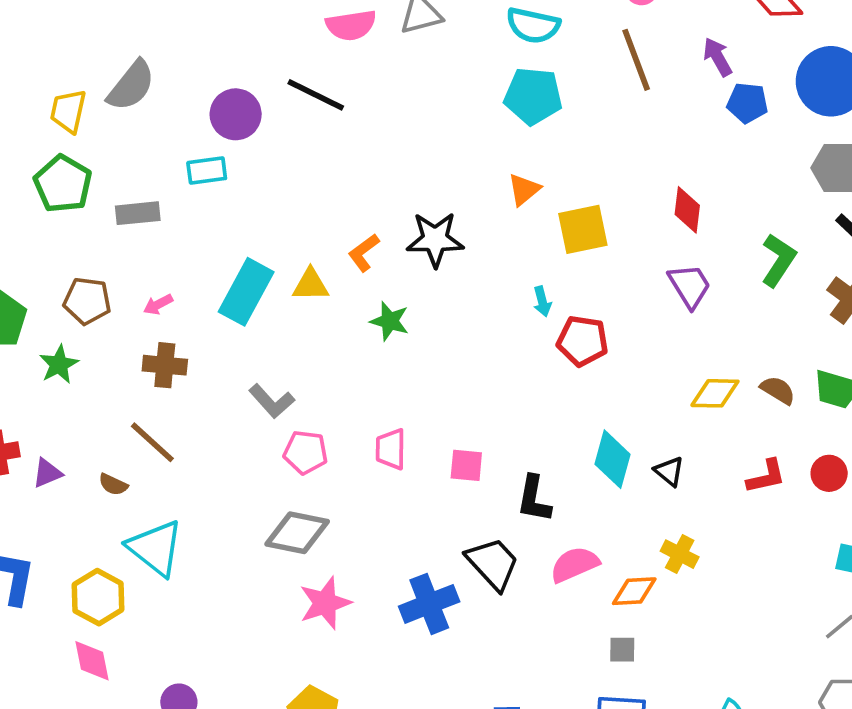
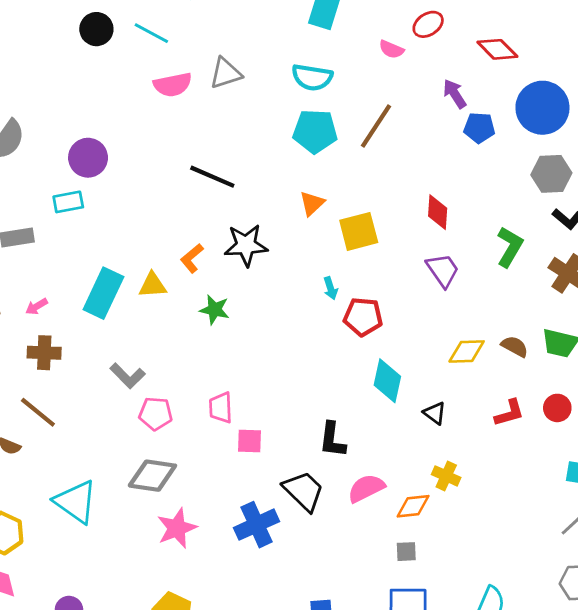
brown line: (636, 60) -> (376, 126), moved, turned 57
black line: (316, 95) -> (212, 177), moved
cyan diamond: (613, 459) -> (387, 381), moved
pink square: (466, 465) -> (250, 441), moved
cyan triangle: (155, 548) -> (76, 502), moved

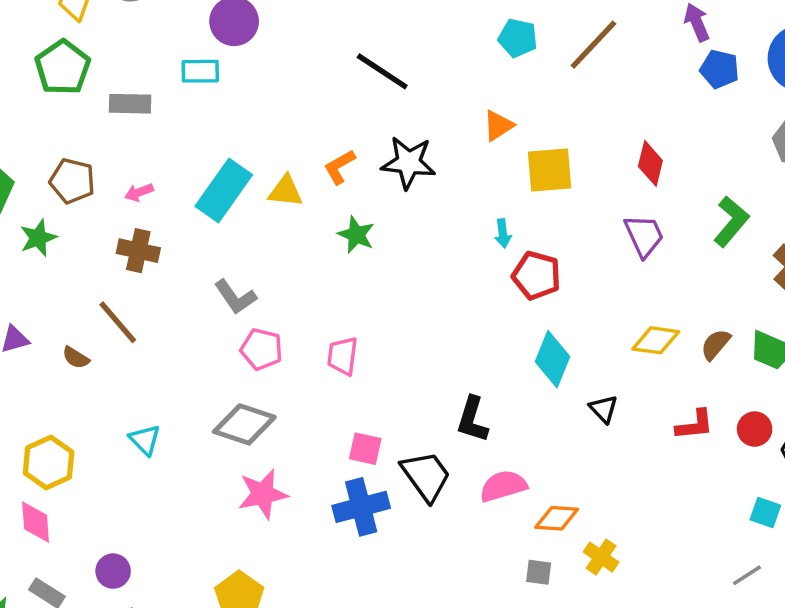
cyan pentagon: (315, 131) -> (518, 38), size x0.7
brown semicircle: (515, 346) -> (716, 344), turned -88
pink square: (250, 441) -> (365, 449), moved
yellow cross: (446, 476) -> (601, 557), moved
cyan triangle: (76, 502) -> (145, 440), size x0.6

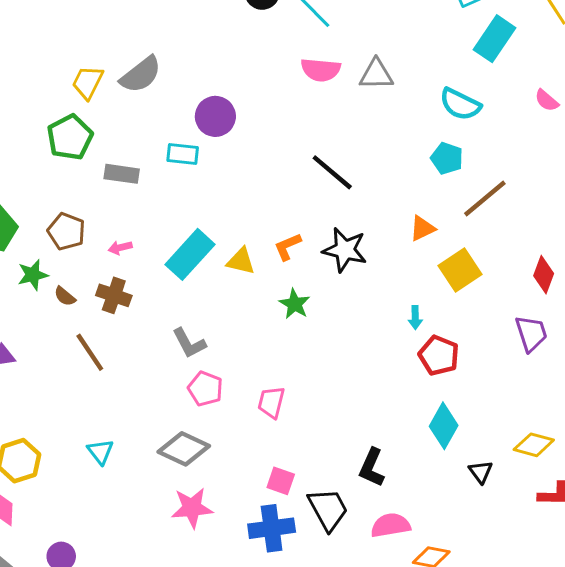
brown line: (593, 45) -> (485, 199), moved
yellow square: (550, 170) -> (460, 270), turned -36
yellow diamond: (656, 340) -> (534, 445), moved
brown semicircle: (76, 358) -> (65, 296), moved

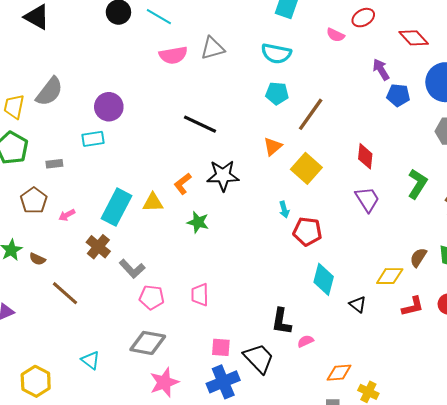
gray rectangle: (122, 174) -> (54, 164), size x0.7
brown pentagon: (66, 231) -> (34, 200), moved, turned 30
brown cross: (114, 295) -> (98, 247), moved, turned 35
pink semicircle: (391, 525) -> (305, 341), moved, size x0.6

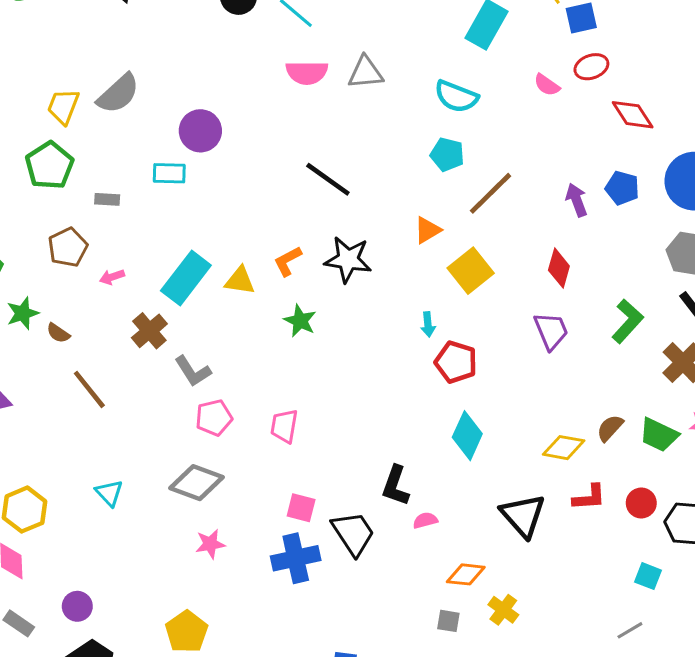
red diamond: (414, 38) -> (633, 115), moved
purple arrow: (381, 70) -> (577, 200), moved
pink pentagon: (152, 297) -> (214, 418), turned -30
black triangle: (358, 304) -> (523, 516), moved, size x1.8
pink star: (164, 382) -> (210, 544), size x0.7

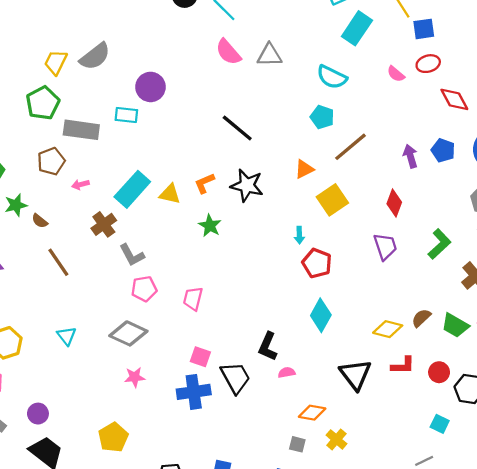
pink semicircle: (307, 73) -> (228, 52), turned 44
gray rectangle: (107, 199) -> (81, 130), size x2.0

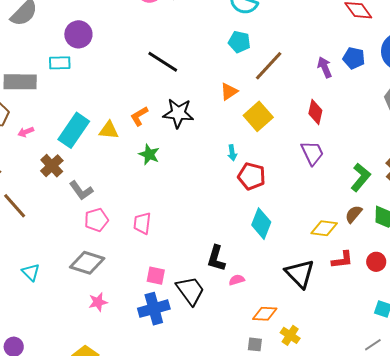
green L-shape: (439, 244) -> (361, 177), moved

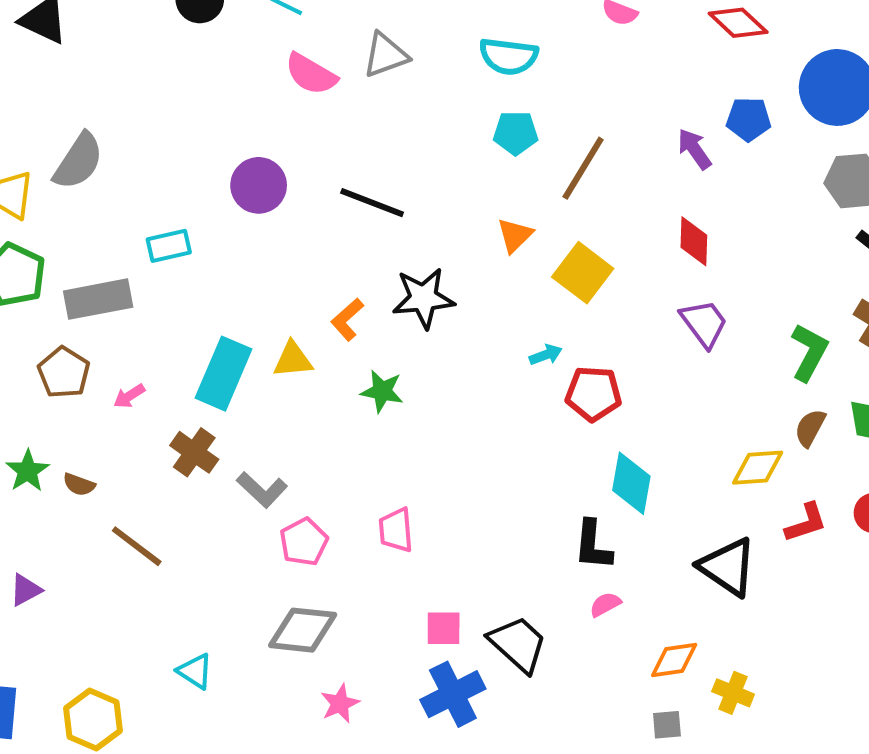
purple circle: (78, 34) -> (259, 185), moved
cyan arrow: (232, 153) -> (546, 355), turned -91
black L-shape: (216, 258) -> (593, 545), moved

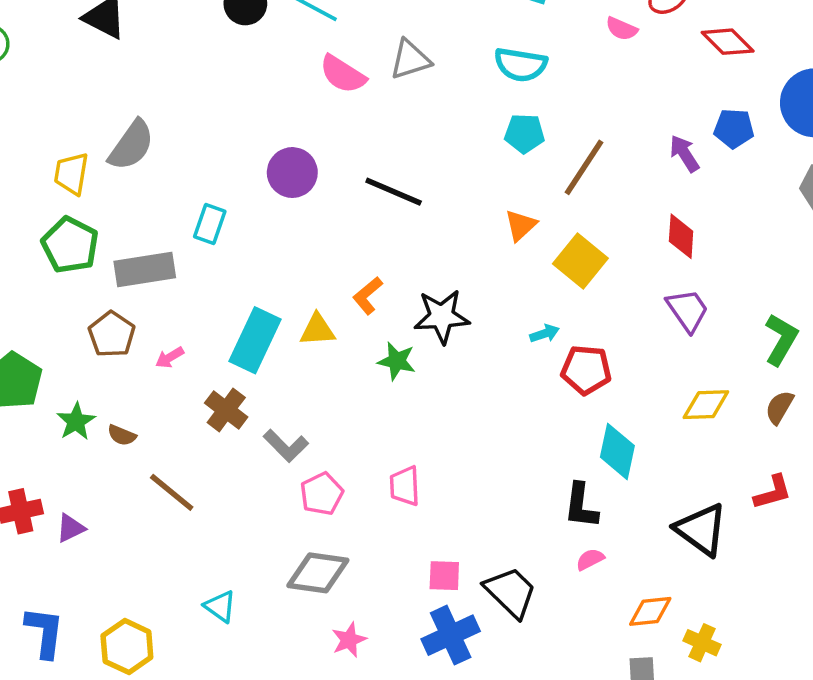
cyan rectangle: (169, 246) -> (210, 224), turned -60
black star: (423, 298) -> (442, 317), moved
yellow diamond: (758, 468) -> (706, 405), moved

